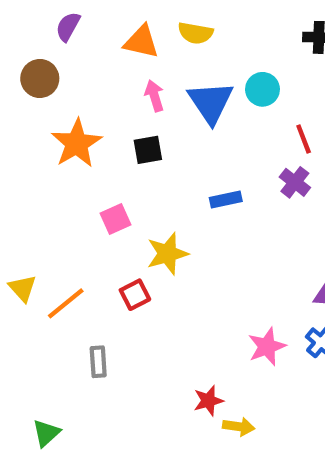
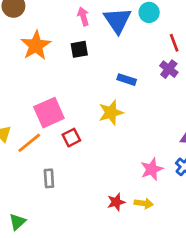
blue rectangle: (226, 200) -> (127, 80), turned 30
pink square: (115, 219) -> (49, 113), moved, size x1.6
yellow star: (167, 254) -> (111, 113), moved
yellow arrow: (239, 427) -> (144, 203), moved

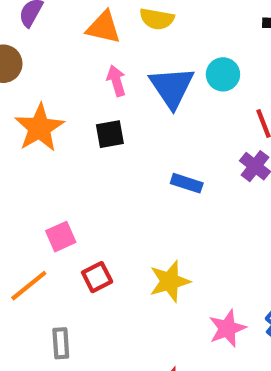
pink square: (49, 113) -> (61, 237), size x0.6
yellow star: (111, 113) -> (170, 281), moved

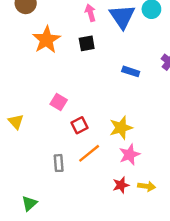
pink square: (61, 237) -> (59, 102), turned -35
orange line: (29, 286) -> (89, 153), moved
pink star: (227, 328) -> (129, 155), moved

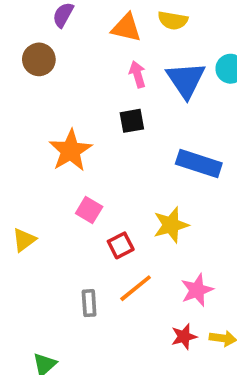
orange star: (46, 40) -> (71, 151), moved
blue rectangle: (131, 71) -> (199, 164), size x1.6
yellow triangle: (16, 122) -> (24, 240), turned 35
yellow star: (121, 128) -> (171, 225), moved

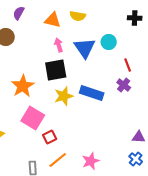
black square: (132, 121) -> (56, 70), size x1.6
pink square: (89, 210) -> (33, 118), size x1.6
yellow star: (171, 225) -> (64, 96), moved

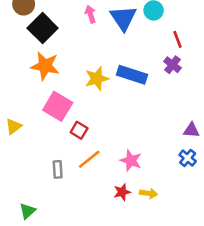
black square: (56, 70) -> (43, 28), moved, turned -35
orange star: (23, 86) -> (45, 66), turned -30
red square: (50, 137) -> (79, 130), turned -32
pink star: (91, 161) -> (131, 161), turned -30

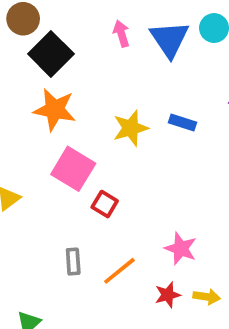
blue rectangle: (132, 75) -> (182, 123), size x0.6
orange line: (89, 159) -> (119, 271), moved

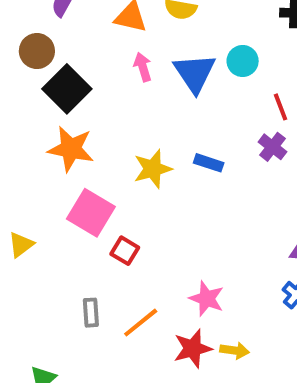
red star: (168, 295) -> (193, 349), size x1.4

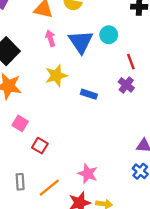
yellow star: (153, 169) -> (56, 76), moved
pink square: (91, 213) -> (20, 123), size x0.6

